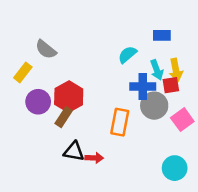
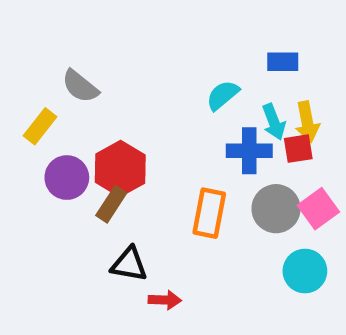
gray circle: (154, 106) -> (276, 209), moved
red arrow: (94, 158) -> (165, 300), moved
cyan circle: (175, 168) -> (305, 271), moved

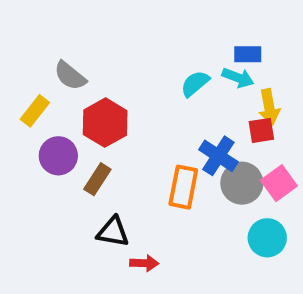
cyan arrow: (274, 122) -> (238, 78), moved, turned -48
blue cross: (249, 151) -> (218, 156), moved, turned 33
red hexagon: (120, 169) -> (105, 123), moved

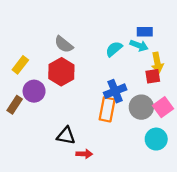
gray semicircle: (70, 76) -> (64, 44), moved
blue cross: (218, 156) -> (115, 91), moved, turned 35
brown rectangle: (97, 179) -> (15, 105), moved

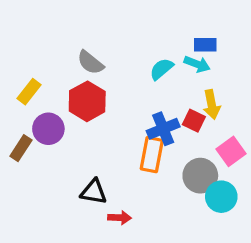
yellow arrow: (157, 63) -> (212, 105), moved
red square: (153, 76) -> (194, 121), moved, turned 35
gray circle: (141, 107) -> (200, 176), moved

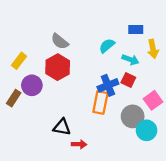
cyan arrow: (197, 64) -> (130, 60), moved
yellow arrow: (212, 105) -> (153, 49), moved

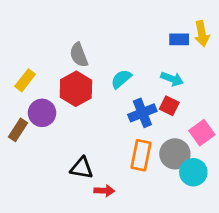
gray semicircle: (60, 41) -> (79, 55), turned 30
cyan semicircle: (107, 46) -> (121, 79), moved
yellow arrow: (153, 49) -> (202, 34), moved
orange rectangle: (100, 102) -> (141, 155), moved

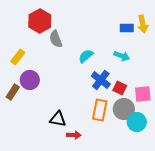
red hexagon: (76, 89) -> (40, 21), moved
red square: (169, 106) -> (120, 88), moved
blue cross: (142, 113) -> (101, 80), turned -30
pink square: (202, 133) -> (143, 94), turned 30

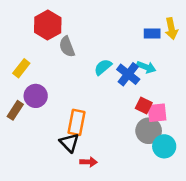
blue cross: (101, 80) -> (128, 74), moved
pink square: (143, 94) -> (157, 113), moved
orange rectangle: (100, 110) -> (77, 122), moved
black triangle: (58, 119) -> (69, 143), turned 36

